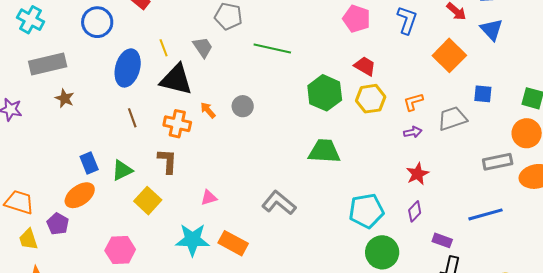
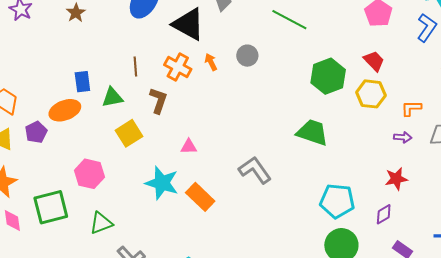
gray circle: (243, 106) -> (247, 56), moved
brown line: (132, 118) -> (135, 67), moved

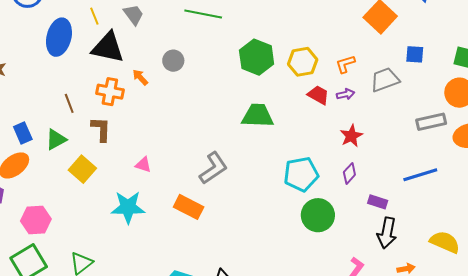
red trapezoid: (374, 61) -> (318, 95), moved
pink triangle: (189, 147) -> (143, 165), turned 36
gray L-shape: (255, 170) -> (213, 168), turned 108
pink hexagon: (89, 174) -> (36, 220), moved
orange rectangle: (200, 197) -> (189, 207), moved

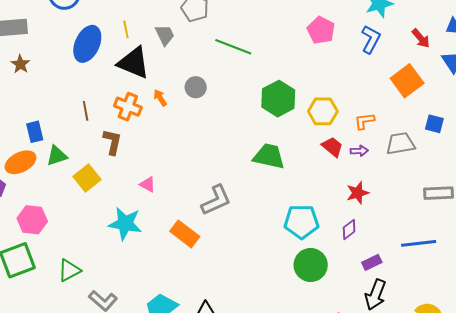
green triangle: (56, 139) -> (57, 156), moved
purple rectangle: (378, 202) -> (372, 262), turned -54

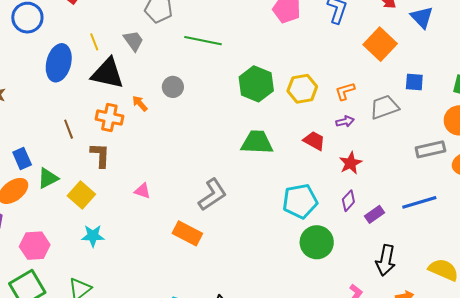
red trapezoid: (332, 147) -> (314, 141), moved
cyan star: (125, 224) -> (93, 236), moved, size x0.7
purple rectangle: (372, 262) -> (375, 214), moved

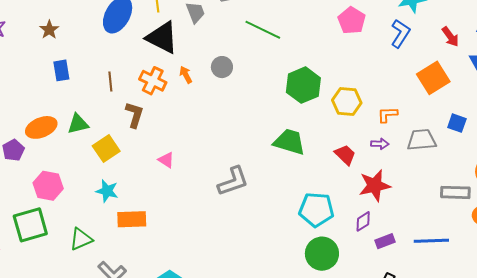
blue rectangle: (22, 158) -> (61, 70), moved
red star: (351, 163) -> (375, 186), size x1.4
orange rectangle: (187, 233) -> (132, 219), moved, turned -44

